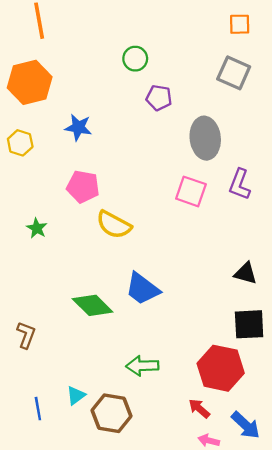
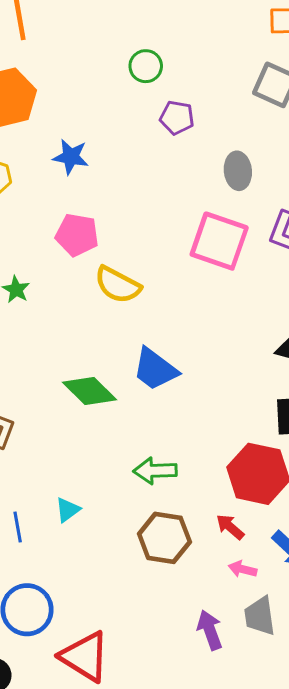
gray ellipse: (205, 138) -> (238, 171), size x0.7
pink square: (191, 191) -> (219, 241), size x1.4
brown hexagon: (111, 413) -> (164, 538), moved

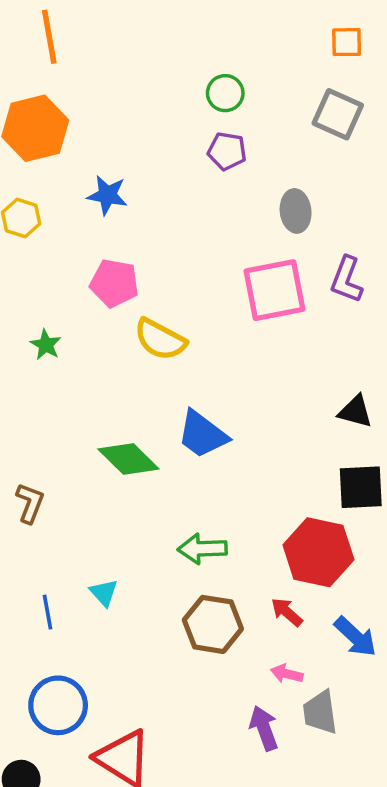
green circle: (146, 66) -> (225, 93), moved
pink square: (219, 241) -> (274, 290), turned -30
cyan triangle: (68, 510) -> (104, 593), turned -36
pink arrow: (243, 569) -> (287, 674), moved

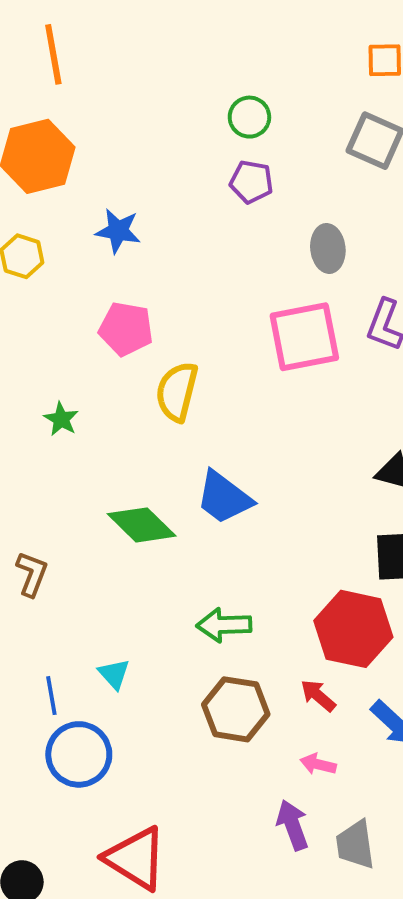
yellow semicircle: (160, 339) -> (177, 392), turned 76
green star: (46, 345) -> (61, 419), moved
blue circle: (58, 705) -> (79, 754), moved
gray trapezoid: (320, 712) -> (355, 845), moved

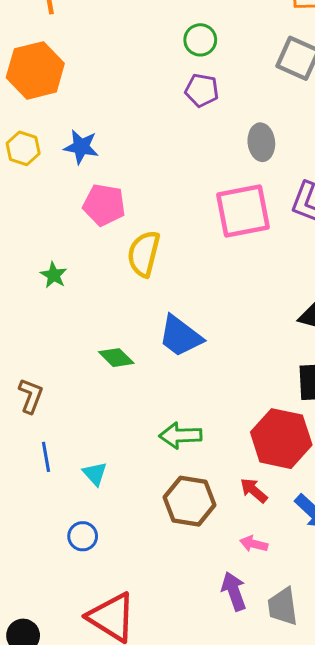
blue star: (118, 231) -> (81, 147), moved
green diamond: (142, 525) -> (116, 358), size x0.7
blue line: (51, 696) -> (46, 457), moved
blue circle: (79, 754) -> (83, 536), moved, size x0.6

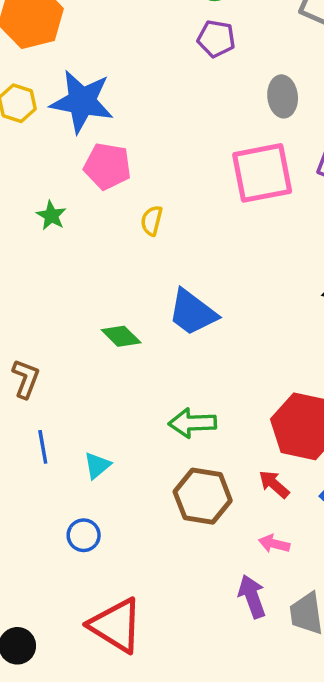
blue star: (81, 147) -> (82, 102), size x1.6
yellow semicircle: (144, 254) -> (152, 221), size x0.6
green star: (54, 275) -> (51, 216), moved
cyan triangle: (95, 474) -> (97, 466), turned 32

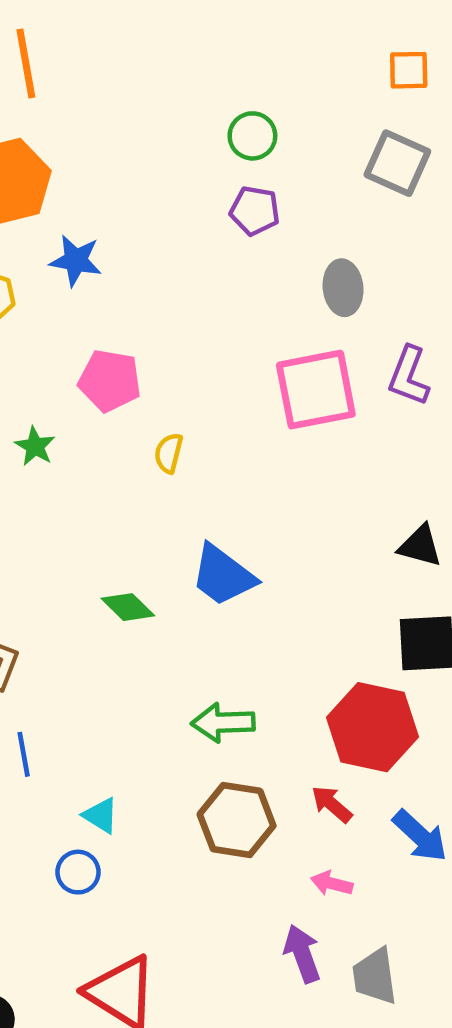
blue star: (82, 102) -> (76, 261), moved, size x0.6
cyan triangle: (97, 466) -> (101, 815), moved, turned -48

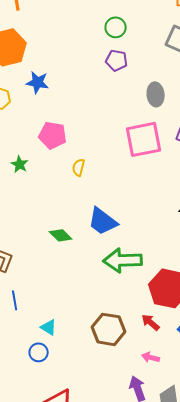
green arrow: (223, 723) -> (123, 260), moved, size x1.4

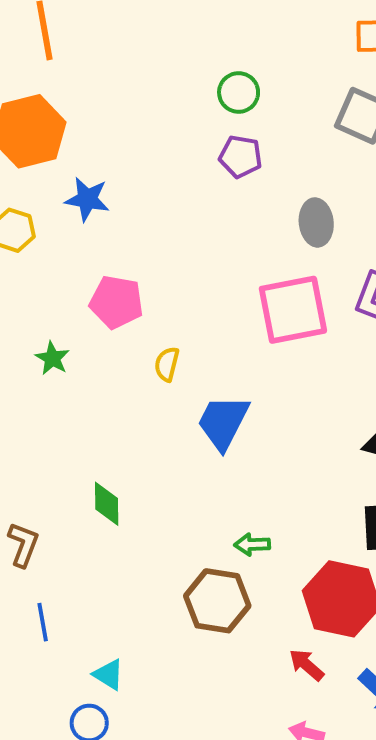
blue trapezoid: (103, 221) -> (223, 422), moved, turned 80
green diamond: (61, 235) -> (107, 504), moved, turned 45
green arrow: (123, 260) -> (252, 545), size x0.5
brown hexagon: (109, 329) -> (217, 601), moved

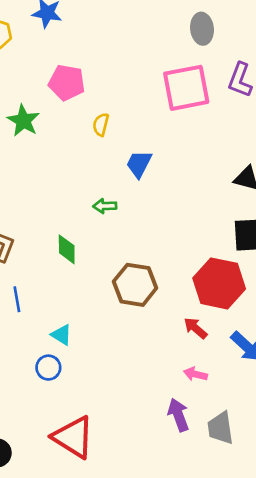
green star: (52, 358) -> (23, 121), size x1.4
blue trapezoid: (223, 422) -> (139, 164), size x0.7
green diamond: (107, 504) -> (67, 249), moved
green arrow: (252, 545) -> (105, 206), moved

